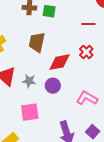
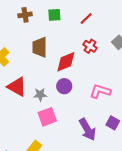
green square: (49, 11) -> (54, 15), moved
red line: (88, 24) -> (86, 19), turned -32
gray star: (29, 81) -> (40, 95), moved

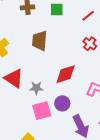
red diamond: (66, 62) -> (66, 74), moved
purple circle: (64, 86) -> (62, 103), moved

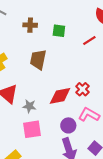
red cross: (90, 44) -> (82, 89), moved
purple circle: (62, 103) -> (68, 125), moved

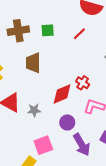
brown cross: (30, 25) -> (18, 31), size x1.5
purple circle: (68, 125) -> (67, 122), moved
pink square: (32, 129) -> (43, 145), moved

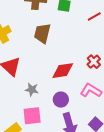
red cross: (83, 83) -> (94, 62), moved
gray star: (34, 110) -> (32, 90), moved

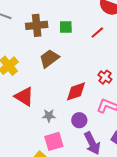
brown trapezoid: (42, 33) -> (49, 58), turned 50

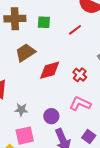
red diamond: (76, 91) -> (50, 70), moved

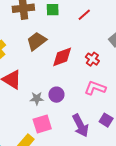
purple circle: (51, 116) -> (56, 95), moved

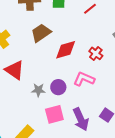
pink L-shape: (95, 88) -> (84, 79), moved
pink square: (42, 124) -> (54, 114), moved

